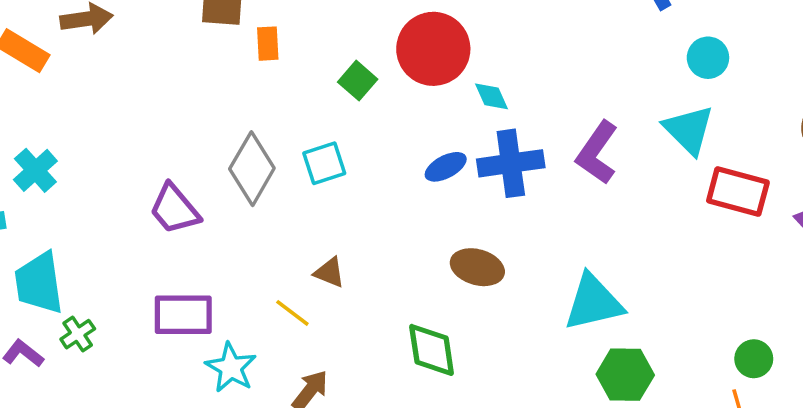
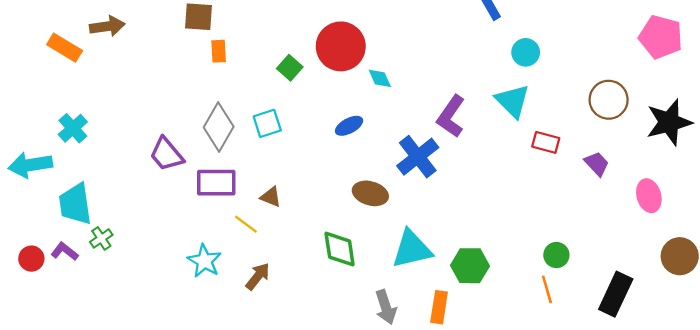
orange rectangle: (268, 44) -> (219, 51), moved
blue cross: (511, 163) -> (418, 157), moved, turned -30
red rectangle: (738, 191) -> (546, 142), size x0.7
cyan triangle: (594, 302) -> (412, 249), moved
purple rectangle: (183, 315) -> (216, 183), moved

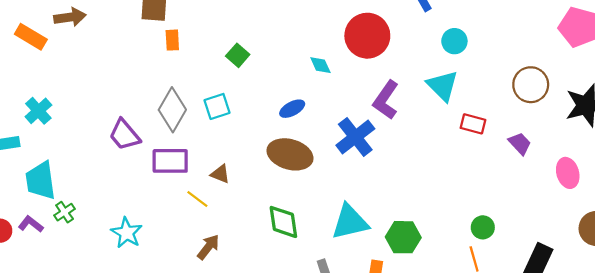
red circle: (341, 46) -> (367, 36), moved
brown ellipse: (370, 193) -> (290, 154), moved, size x1.4
cyan star: (204, 261) -> (127, 233), moved

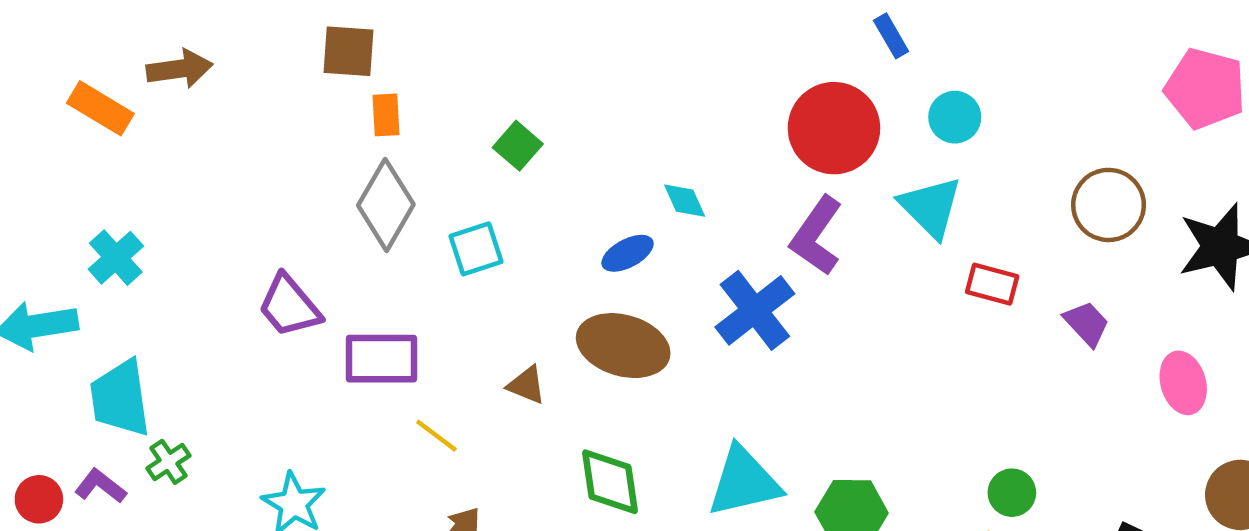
red circle: (367, 36) -> (834, 128), moved
cyan diamond: (320, 65) -> (685, 201), moved
gray diamond: (172, 110) -> (386, 205), moved
brown triangle: (220, 174) -> (527, 385), moved

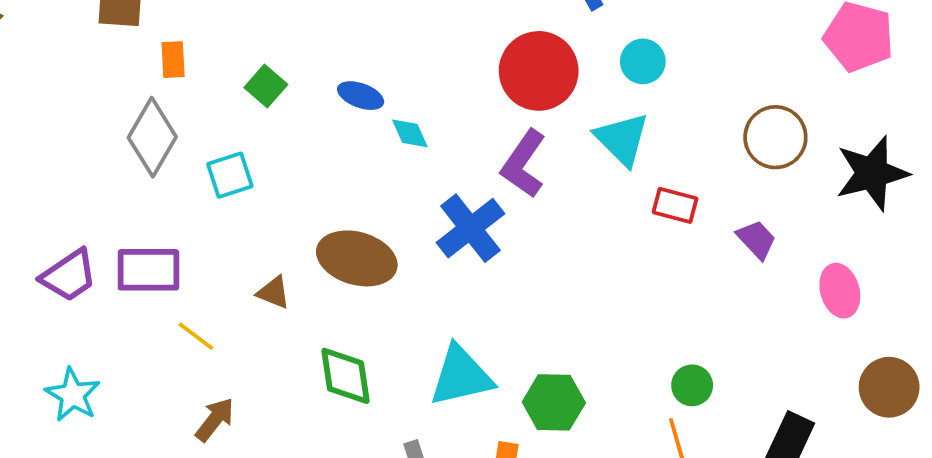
orange rectangle: (386, 115) -> (173, 60), moved
blue ellipse: (628, 253) -> (361, 96), moved, turned 48
purple trapezoid: (289, 306) -> (69, 275), moved, turned -84

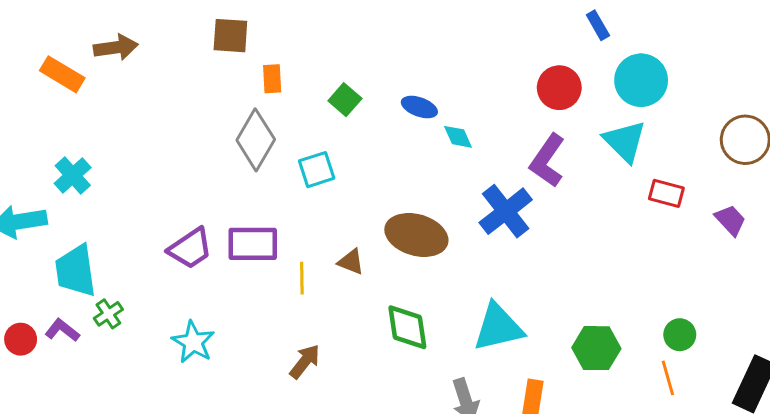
cyan circle: (643, 61) -> (641, 80), size x1.5
red circle: (539, 71) -> (559, 88), size x0.7
yellow line: (196, 336) -> (302, 278), moved, turned 52
green hexagon: (554, 402) -> (596, 348), moved

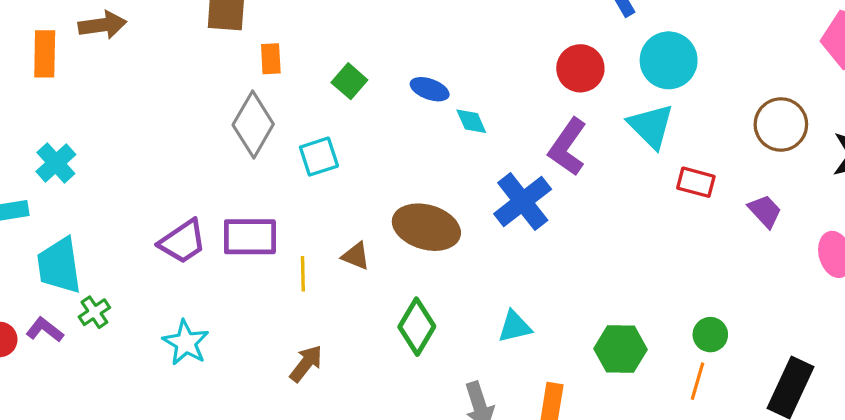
orange rectangle: (62, 74) -> (45, 54), turned 60
green diamond: (407, 327) -> (417, 327), turned 39
cyan triangle: (498, 327) -> (515, 327), size x0.6
orange line: (668, 378) -> (697, 381), turned 32

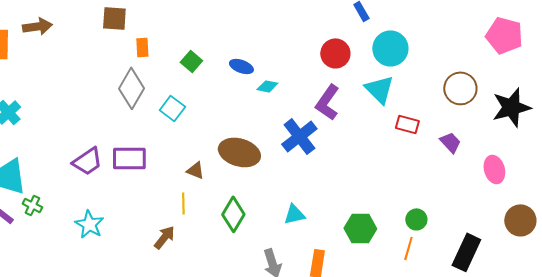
cyan diamond: (471, 121) -> (267, 86), turned -55
cyan square: (319, 157) -> (172, 108), turned -35
yellow line: (303, 274) -> (183, 203), moved
green cross: (94, 312) -> (32, 205), turned -30

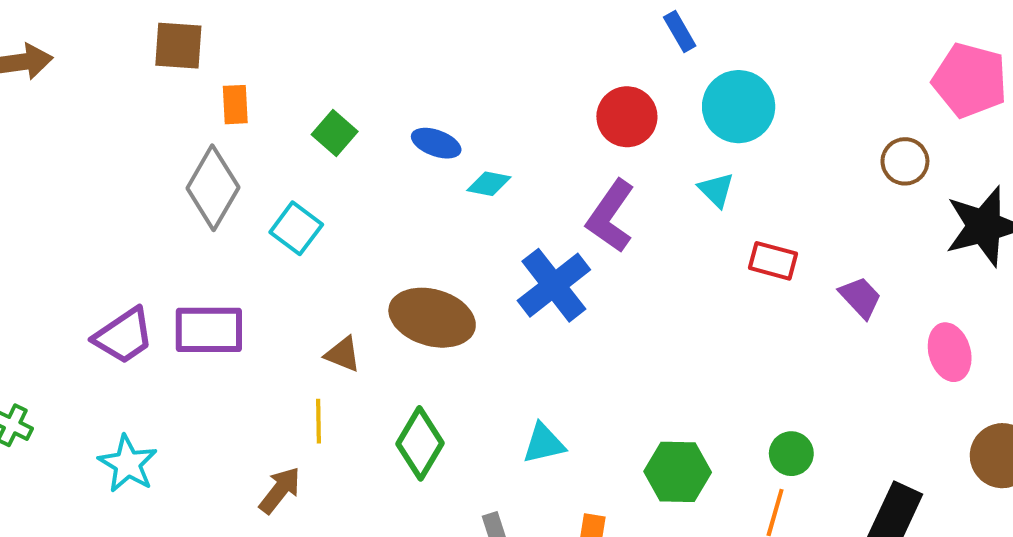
brown circle: (460, 88) -> (905, 161), moved, size x0.7
cyan triangle: (379, 89) -> (716, 190), size x0.6

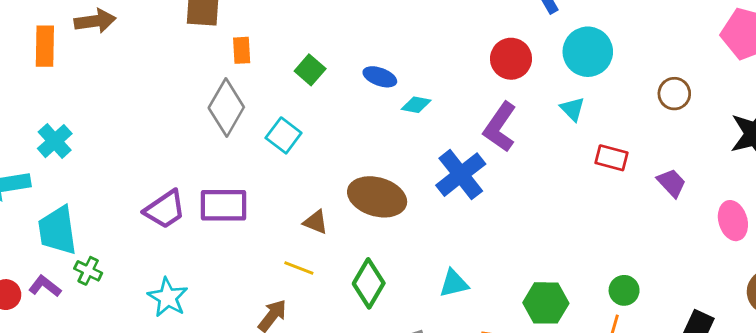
brown circle: (905, 161) -> (674, 94), moved
yellow line: (318, 421) -> (299, 268), turned -68

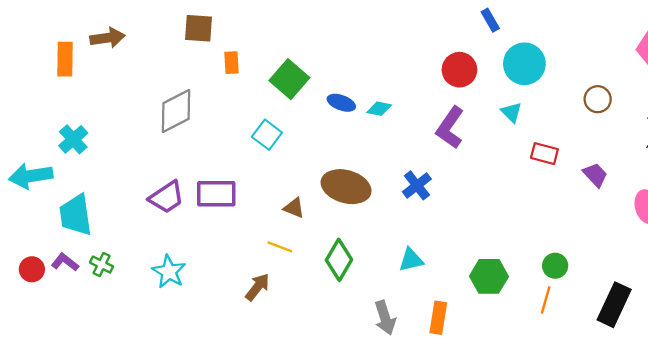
green square: (310, 70) -> (289, 79), size x1.5
blue ellipse: (380, 77) -> (341, 103), moved
gray diamond: (226, 108) -> (176, 111), moved, turned 33
blue cross: (461, 175) -> (417, 185), moved, size x0.7
green cross: (88, 271) -> (102, 265), moved

